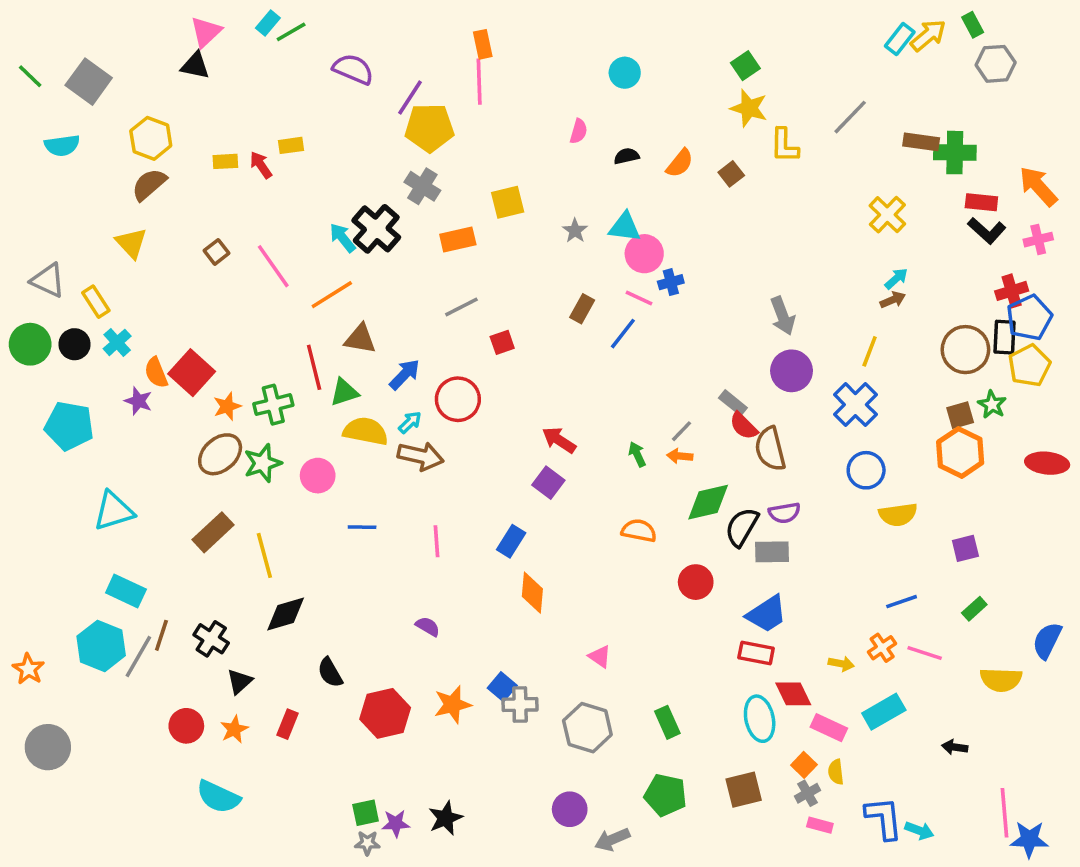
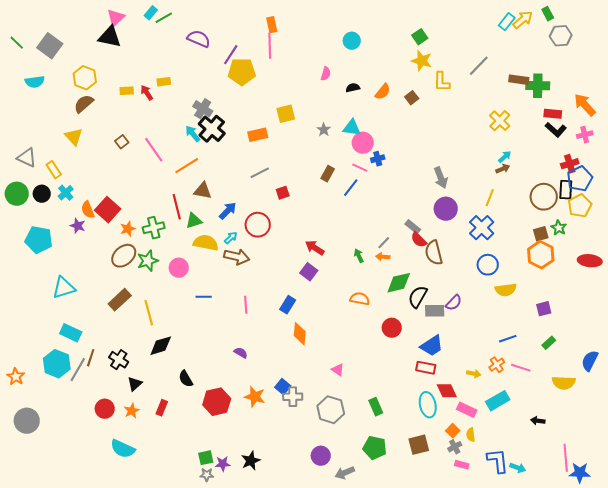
black triangle: (195, 66) -> (110, 37), size x1.4
gray cross: (422, 186) -> (203, 109), moved
purple semicircle: (784, 513) -> (454, 303), moved, turned -36
orange star: (453, 705) -> (255, 397), turned 30

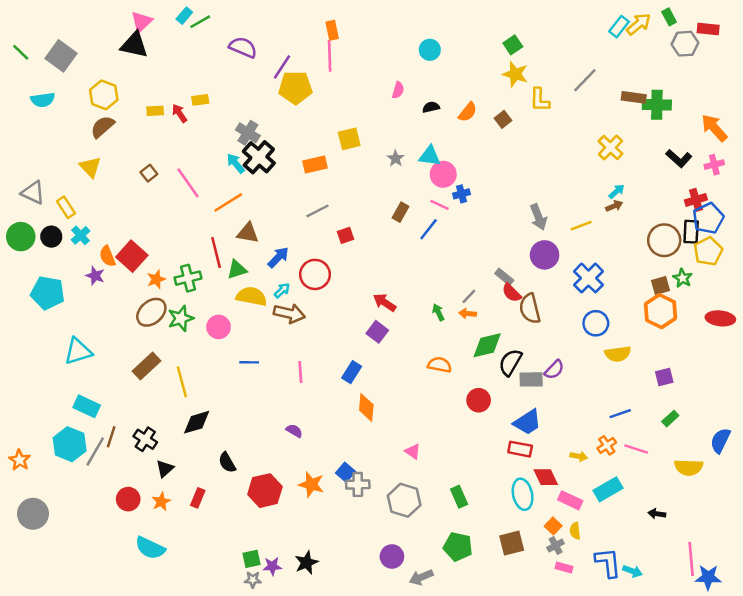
red rectangle: (553, 114) -> (708, 29), moved
yellow line: (490, 198) -> (581, 226), moved, turned 48

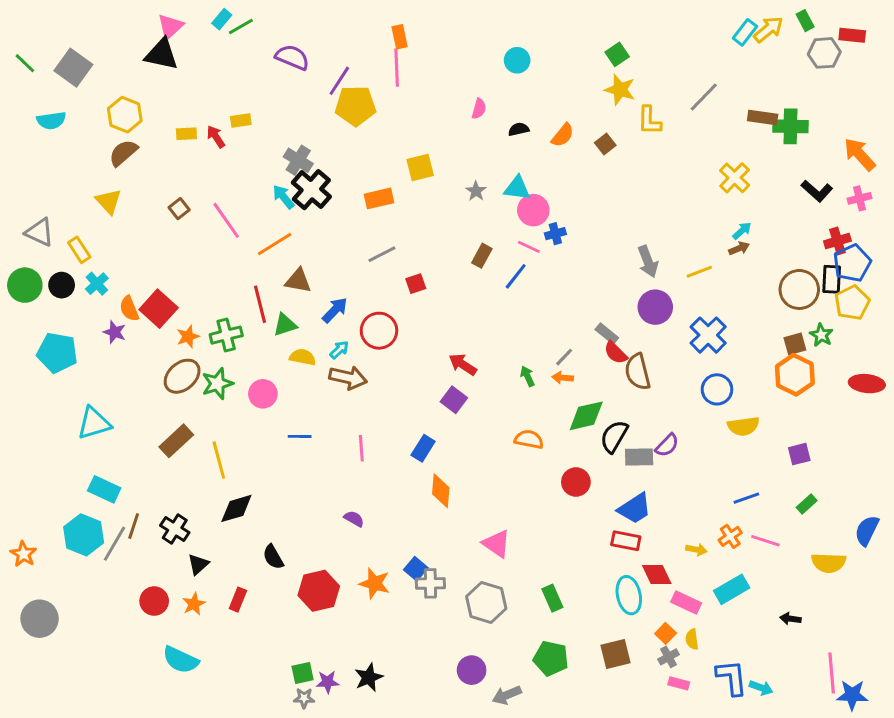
yellow semicircle: (252, 296) -> (303, 357), size x0.7
pink triangle: (413, 451) -> (497, 544), size x1.5

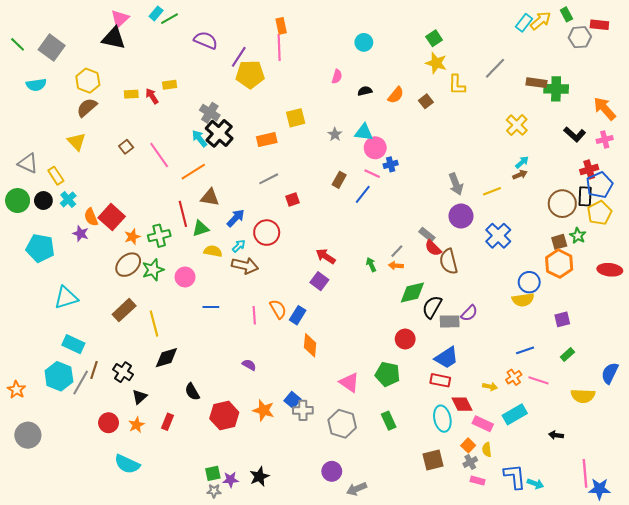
blue circle: (717, 389) -> (529, 282), moved
orange semicircle: (529, 439) -> (278, 309), moved, turned 48
green pentagon: (551, 658) -> (388, 374), moved

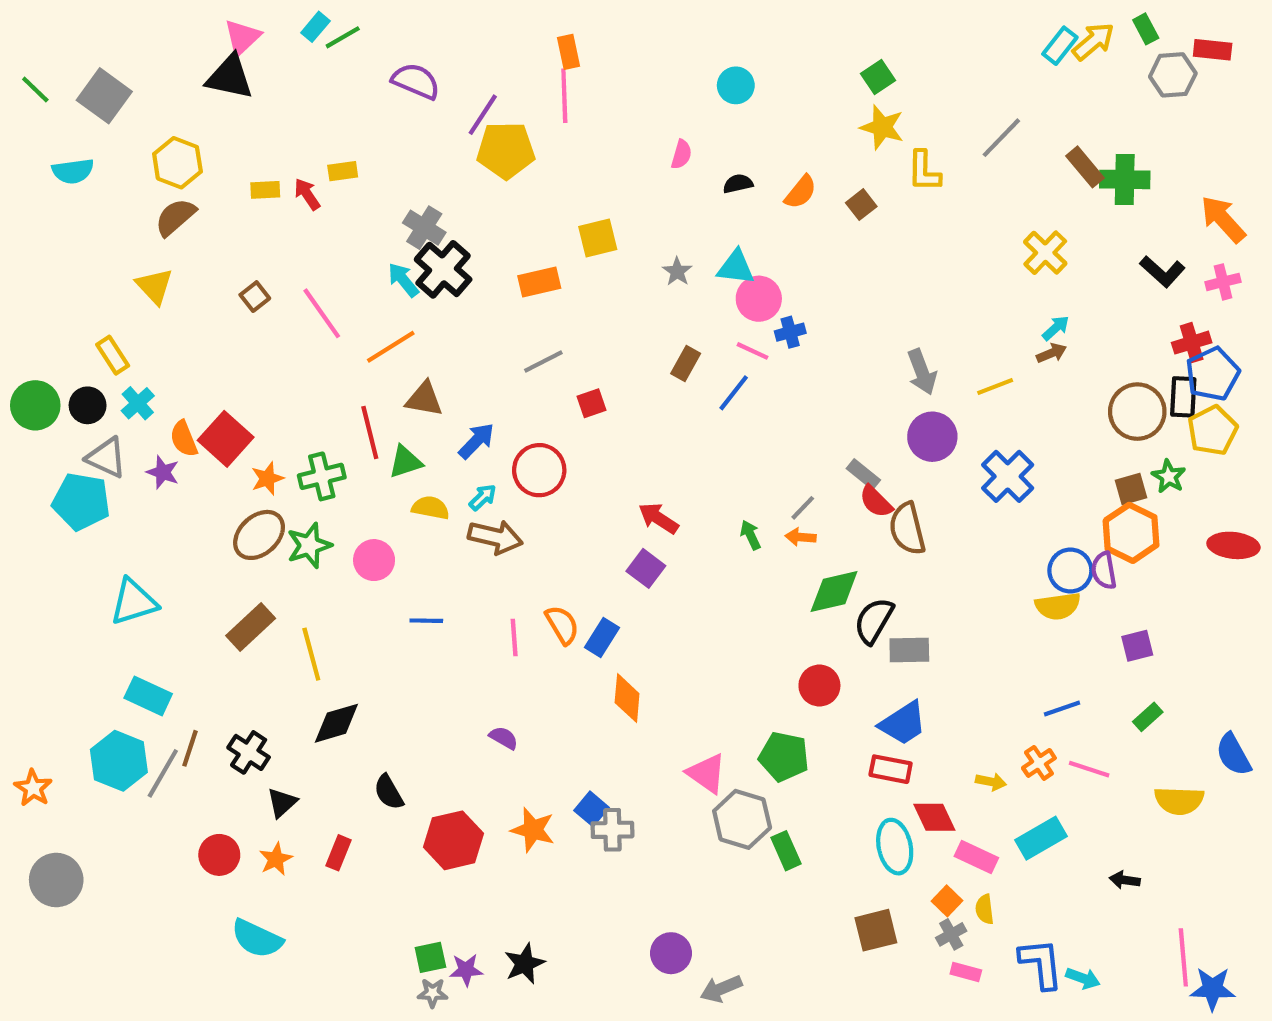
brown rectangle: (536, 83) -> (1085, 167), turned 42
gray triangle: (28, 163) -> (106, 458), moved
purple semicircle: (469, 313) -> (1104, 571), moved, turned 126
blue semicircle: (610, 373) -> (1233, 755), turned -55
gray hexagon: (342, 424) -> (742, 819), moved

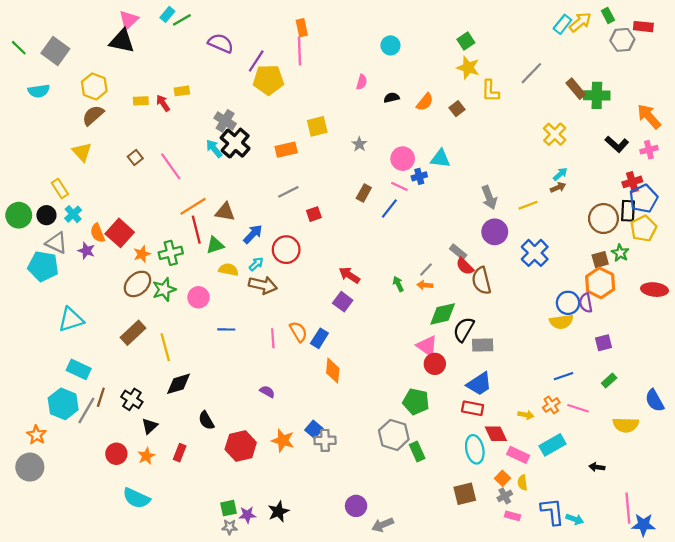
cyan triangle: (736, 267) -> (440, 159), moved
orange line: (391, 347) -> (193, 206), moved
pink triangle: (707, 773) -> (427, 346), moved
orange star: (33, 788) -> (36, 435), moved

